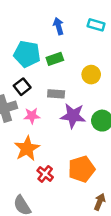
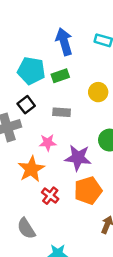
blue arrow: (58, 26) -> (64, 42), size x1.5
pink star: (32, 116) -> (48, 143), moved
purple star: (73, 116) -> (78, 158), moved

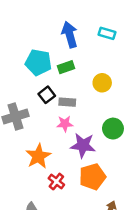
black square: (26, 105) -> (47, 95), moved
pink star: (48, 143) -> (65, 124), moved

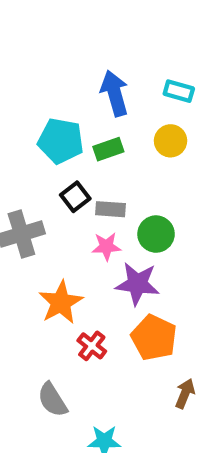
yellow circle: (102, 83) -> (171, 141), moved
green circle: (113, 129) -> (156, 234), moved
orange pentagon: (93, 177) -> (154, 338), turned -30

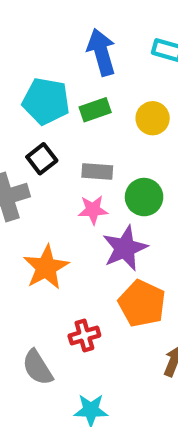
yellow circle: (171, 141) -> (153, 118), moved
black square: (75, 197) -> (42, 159), moved
purple star: (137, 284) -> (125, 248), turned -30
red cross: (92, 346) -> (84, 336), moved, turned 36

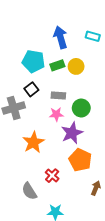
yellow circle: (153, 118) -> (76, 66), moved
red cross: (84, 336) -> (52, 176), turned -32

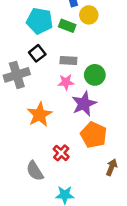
green rectangle: (57, 65) -> (67, 26), turned 40
yellow circle: (76, 66) -> (89, 15), moved

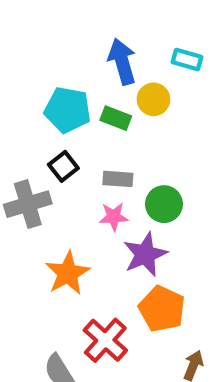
red cross: (61, 153) -> (105, 340), size x1.5

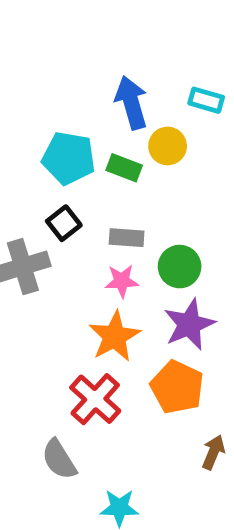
purple star: (145, 254) -> (189, 324), moved
orange star: (68, 273) -> (114, 336), moved
red cross: (105, 340) -> (95, 399), moved

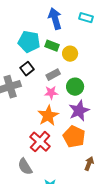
yellow circle: (168, 146) -> (70, 54), moved
gray rectangle: (127, 238) -> (53, 75), turned -32

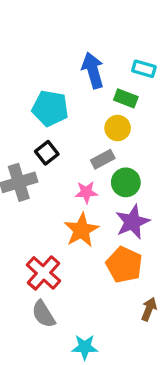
green rectangle: (52, 46) -> (126, 98), moved
gray rectangle: (53, 75) -> (103, 159), moved
red cross: (40, 142) -> (44, 273), moved

